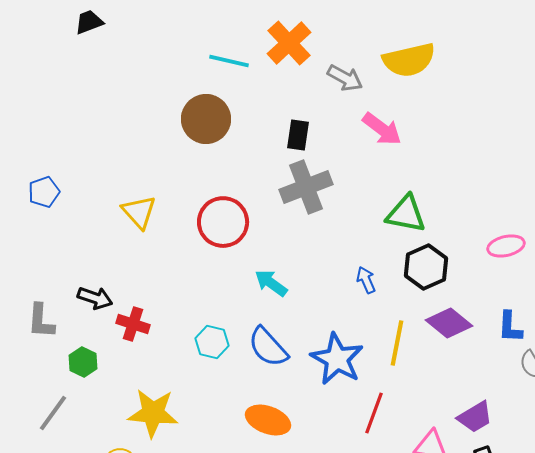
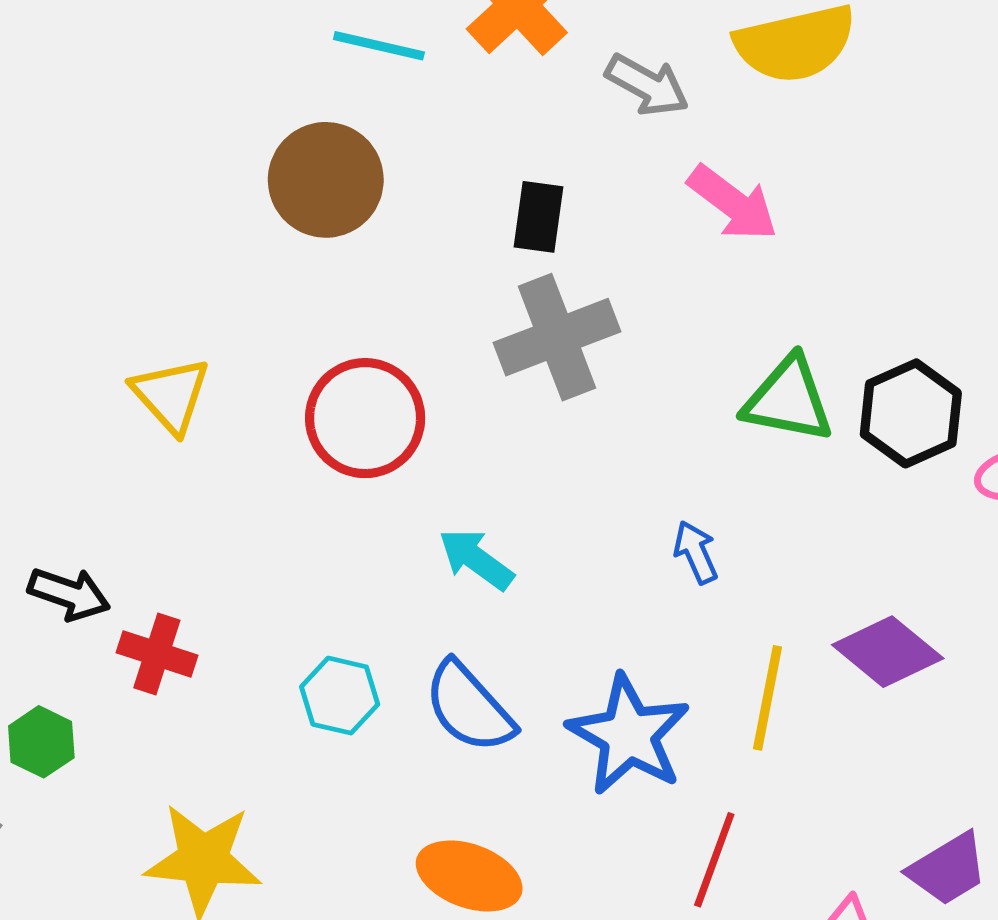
black hexagon: (426, 267) -> (911, 413), moved

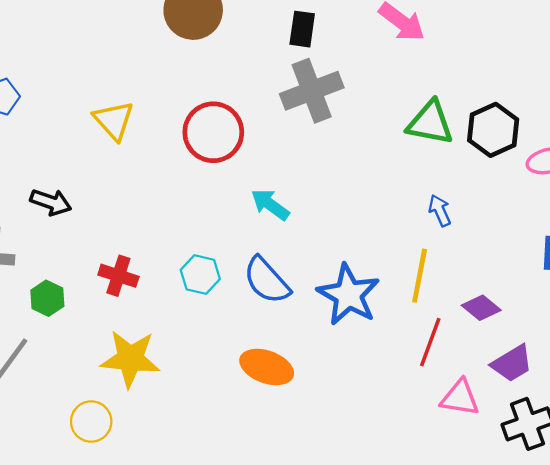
blue arrow: (696, 552) -> (440, 210), moved
black arrow: (69, 594) -> (51, 202), moved
purple diamond: (888, 652) -> (481, 308), moved, size x0.7
red cross: (157, 654) -> (118, 276), moved
red line: (714, 860) -> (430, 342), moved

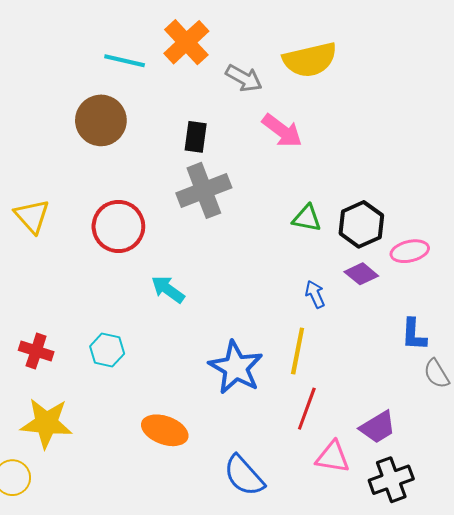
green triangle: (430, 123) -> (307, 218), size x0.7
blue semicircle: (267, 280) -> (244, 476), moved
purple diamond: (481, 308) -> (361, 274), moved

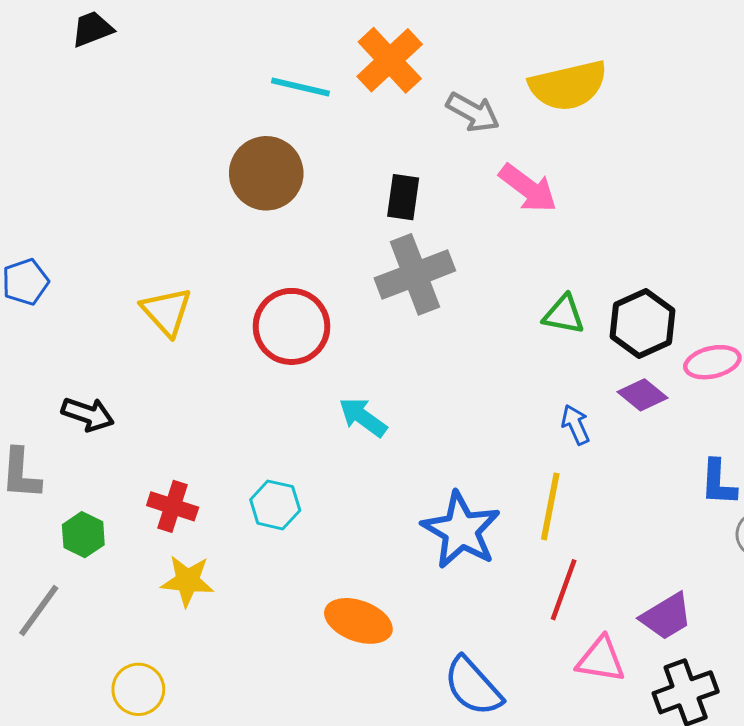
yellow star: (46, 423) -> (187, 581), moved, size x0.7

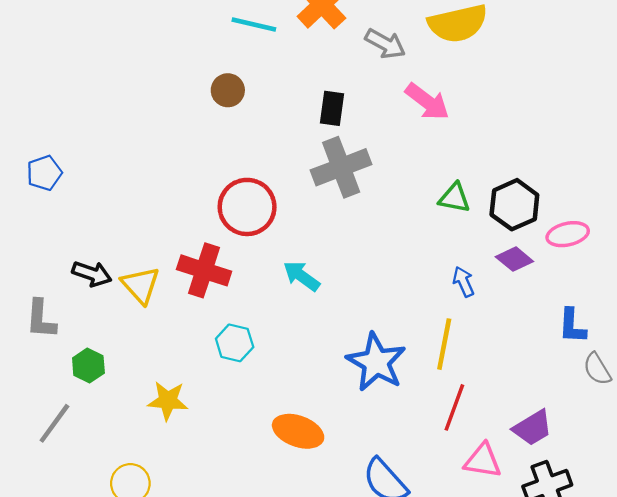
brown circle: (266, 173) -> (228, 90), size x0.6
yellow triangle: (167, 312) -> (141, 285), moved
red cross: (173, 506) -> (204, 270), moved, size x1.4

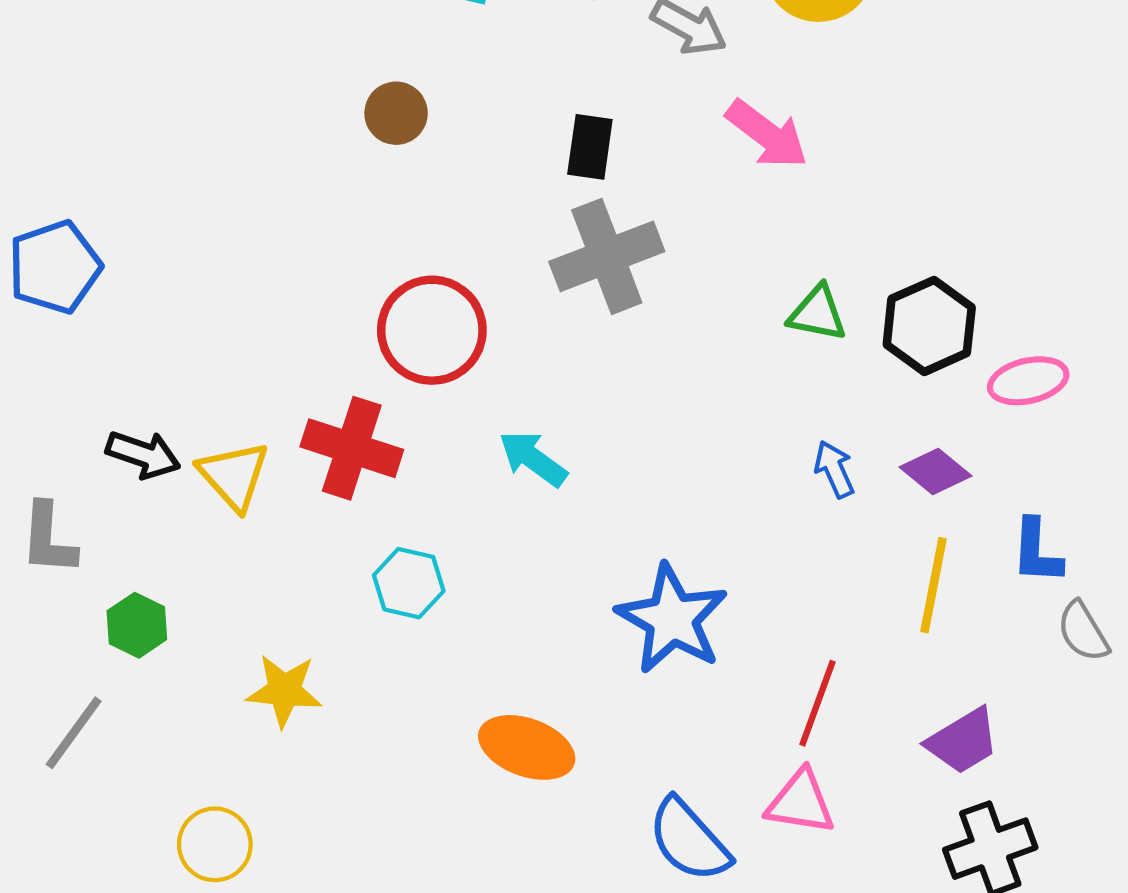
blue pentagon: (44, 173) -> (55, 267), size x1.4
purple diamond: (514, 259) -> (935, 471), moved
yellow line: (444, 344) -> (933, 585), moved
pink triangle: (483, 461) -> (801, 802), moved

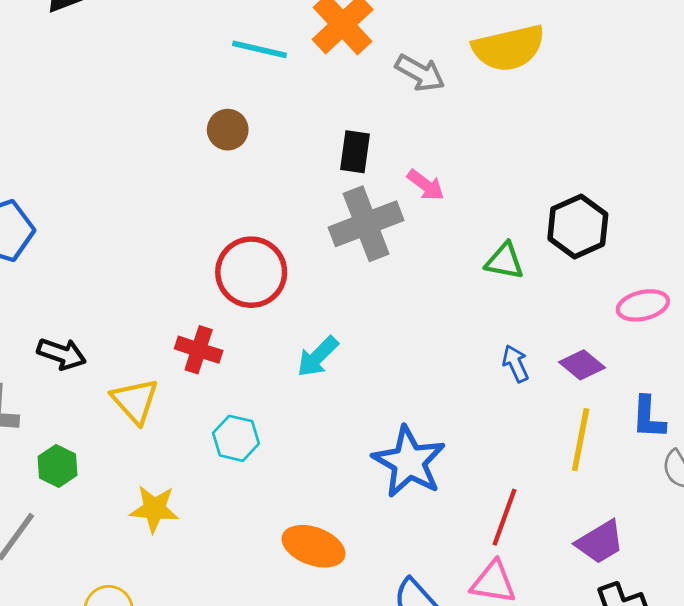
pink arrow: (767, 134) -> (426, 185), moved, size x0.7
black hexagon: (929, 326) -> (578, 227), moved
red cross: (352, 448) -> (199, 350), size x0.7
cyan arrow: (533, 459) -> (318, 357), turned -81
yellow triangle: (234, 476) -> (135, 401), moved

